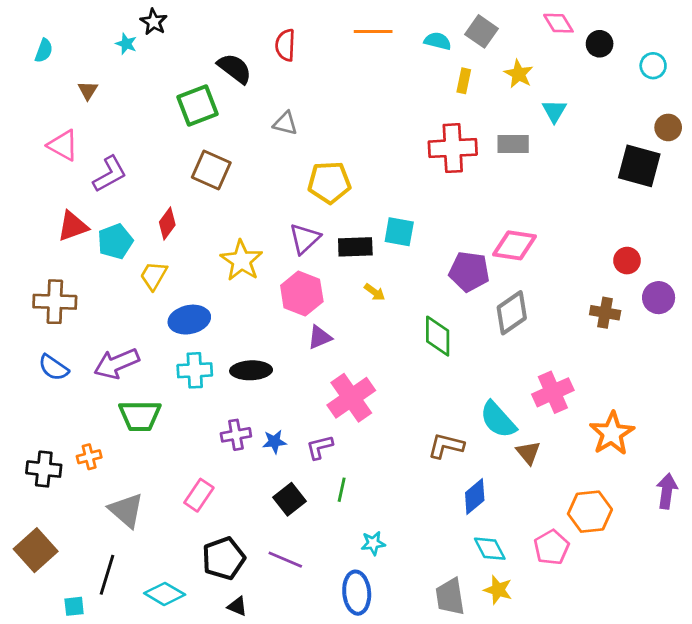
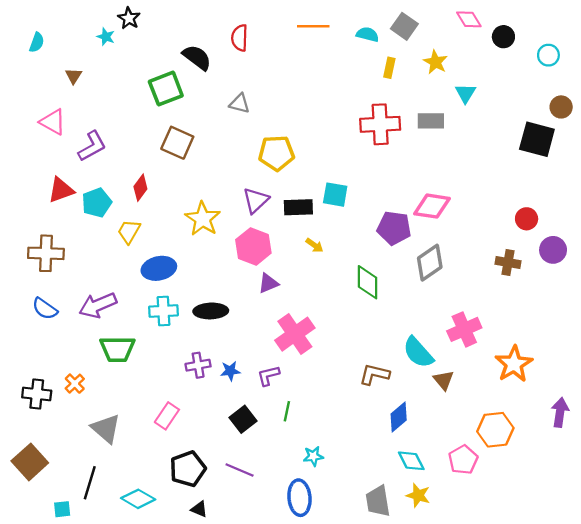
orange cross: (89, 457) -> (75, 384), turned -30

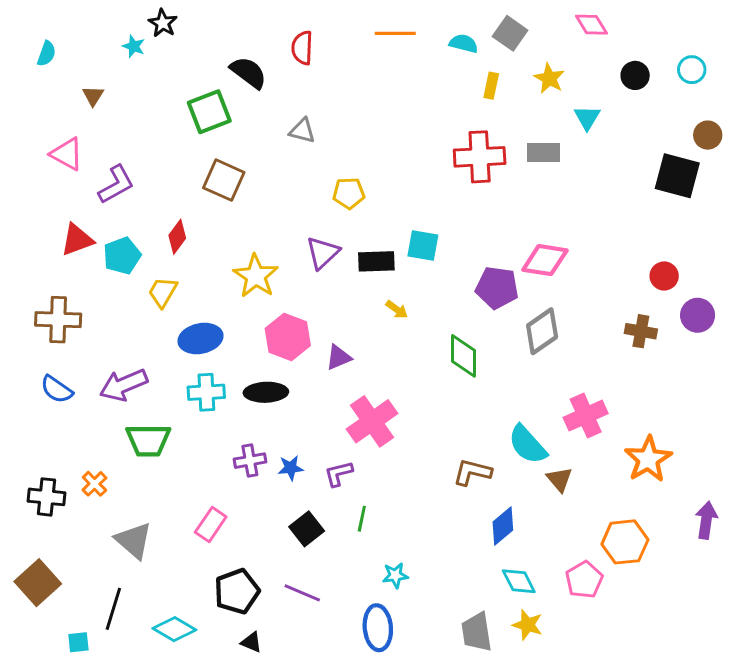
black circle: (503, 37) -> (635, 75), moved
yellow pentagon: (276, 153) -> (349, 193), size x0.7
pink hexagon: (253, 246) -> (288, 337), moved

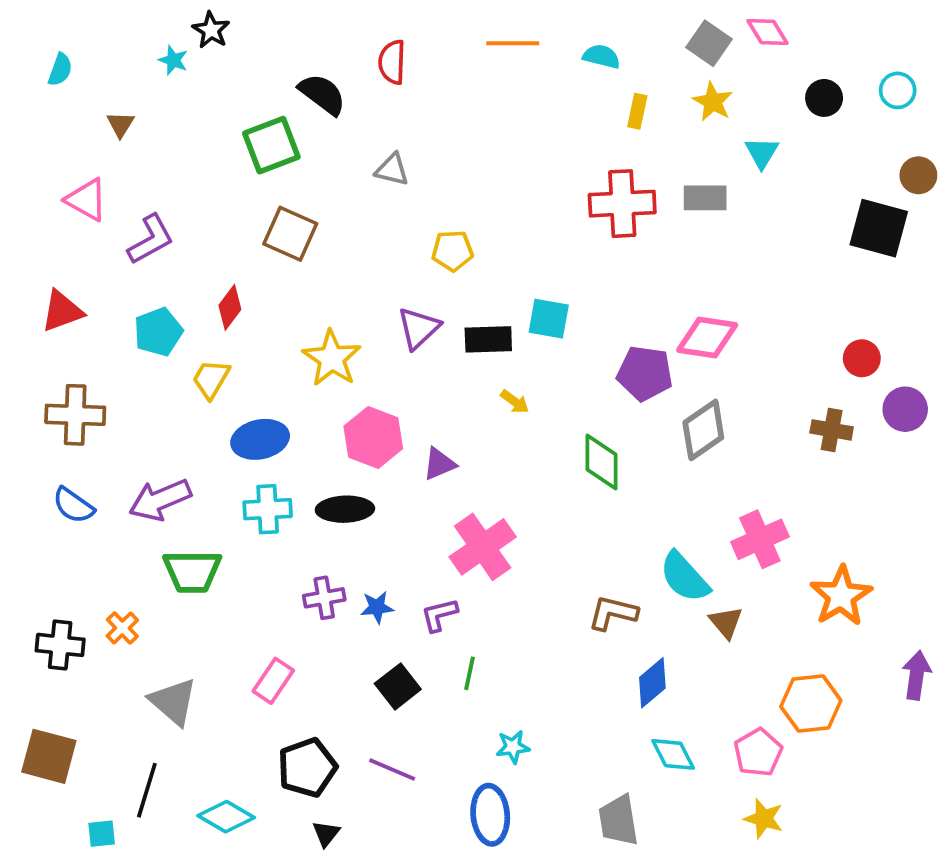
gray square: (510, 33) -> (709, 43), moved
red triangle: (77, 240) -> (62, 311), moved
brown square: (38, 583) -> (49, 756), turned -33
yellow star: (528, 625) -> (764, 819), moved
black triangle: (251, 642) -> (326, 834), turned 45

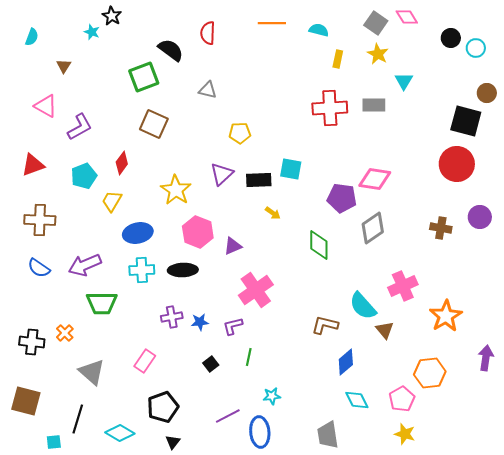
black circle: (824, 98) -> (451, 38), moved
red circle: (862, 358) -> (457, 164), moved, size x1.8
black square: (398, 686) -> (211, 364), size x0.7
purple line: (392, 769) -> (228, 416), moved, turned -50

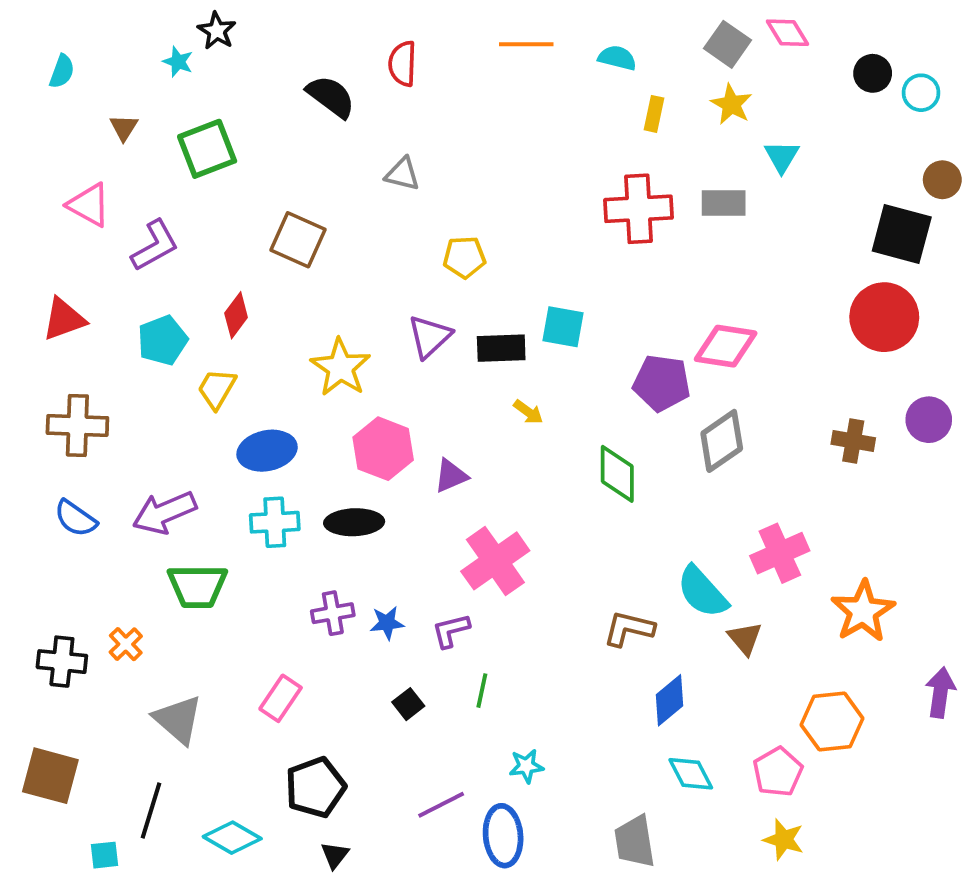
green square: (144, 77) -> (207, 149), moved

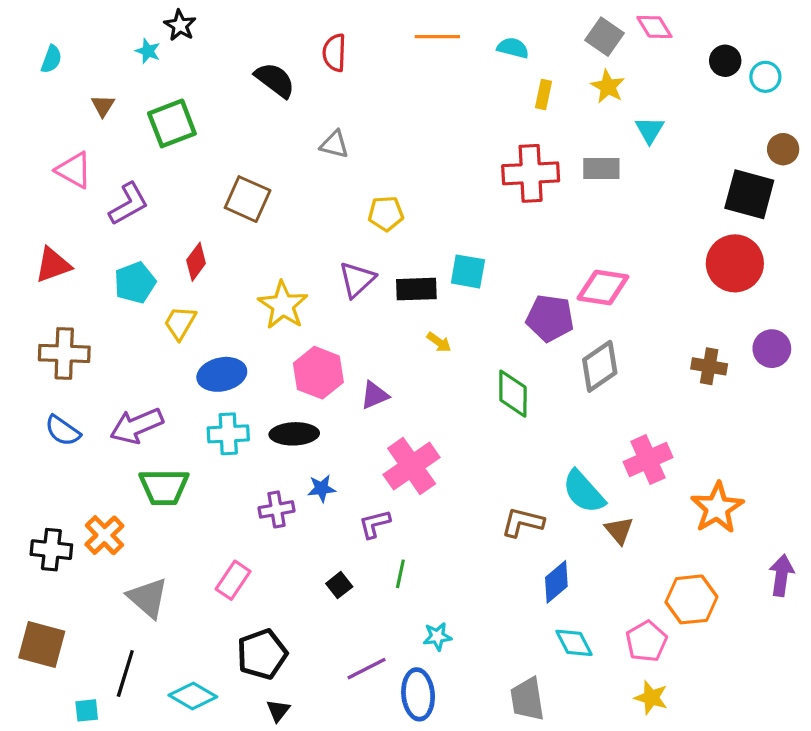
blue star: (387, 623) -> (322, 489), moved
orange cross: (126, 644) -> (104, 535), size x1.4

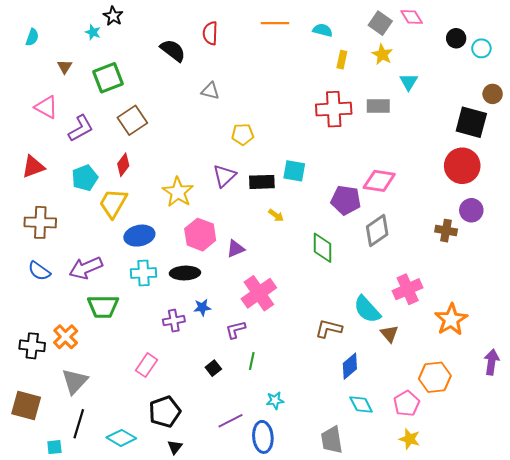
brown square: (248, 199) -> (132, 120), moved, turned 32
yellow trapezoid: (180, 323) -> (113, 203), size x1.4
purple circle: (772, 349) -> (471, 210), moved
gray triangle: (148, 598) -> (75, 381), moved, turned 32

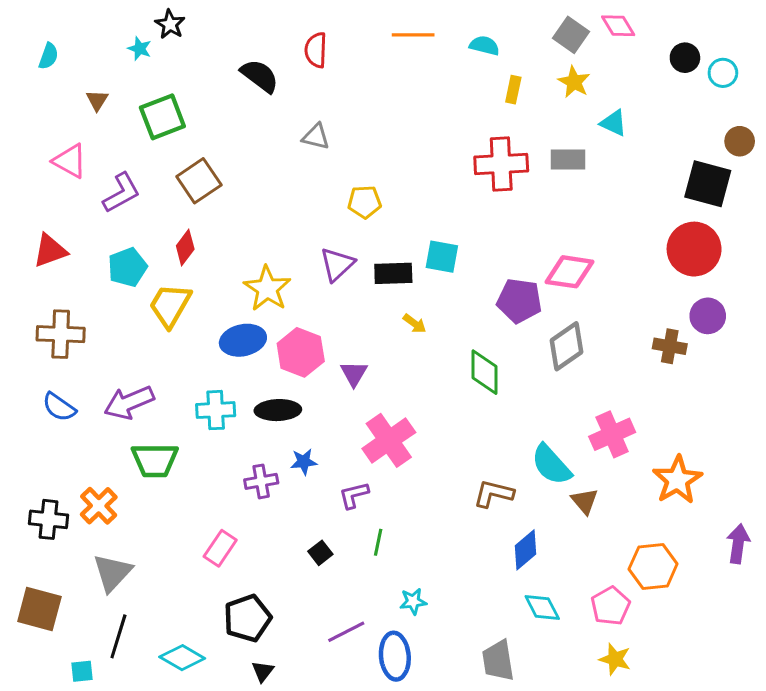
cyan triangle: (409, 82) -> (614, 123), turned -36
blue ellipse: (139, 236) -> (243, 340), moved
purple triangle: (236, 249) -> (354, 374), turned -36

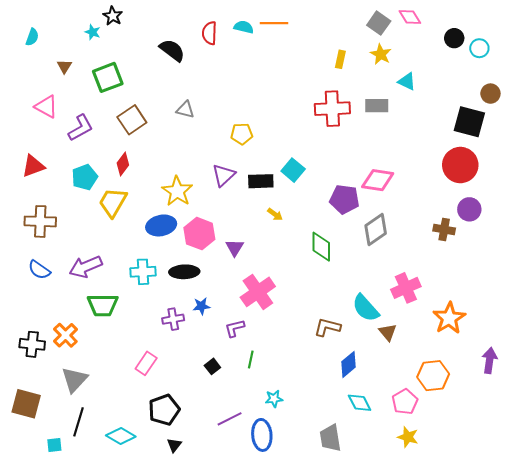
cyan semicircle: (484, 46) -> (244, 27), moved
gray triangle: (316, 137) -> (185, 110), moved
cyan square: (442, 257) -> (293, 170), turned 30

